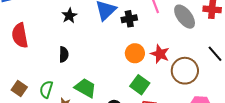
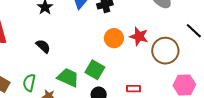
black semicircle: (64, 54) -> (43, 46), turned -42
green square: (140, 85) -> (95, 70), moved

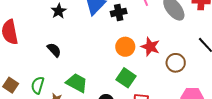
brown circle: (165, 51) -> (176, 63), size x0.7
green square: (95, 70) -> (126, 78), moved

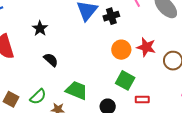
black star: (59, 11) -> (40, 28), moved
green semicircle: (38, 85) -> (38, 97), turned -144

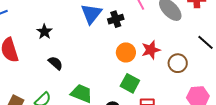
red star: (146, 47) -> (151, 50), turned -30

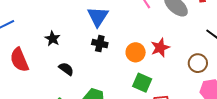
black cross: (116, 19) -> (100, 44), moved, turned 35
brown circle: (178, 63) -> (198, 63), moved

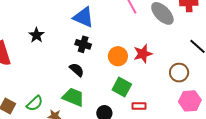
blue triangle: (98, 17) -> (83, 17), turned -45
black semicircle: (66, 69) -> (77, 70), moved

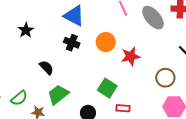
orange circle: (118, 56) -> (106, 42), moved
black semicircle: (77, 70) -> (46, 67), moved
green trapezoid: (73, 97) -> (58, 95), turned -65

